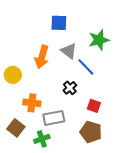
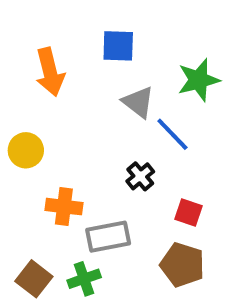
orange arrow: (42, 57) -> (50, 72), moved, turned -30
brown square: (16, 128) -> (34, 279), moved

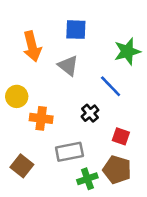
gray triangle: (138, 102) -> (68, 66), moved
orange cross: (64, 207) -> (41, 118), moved
brown square: (34, 279) -> (22, 166), moved
green cross: (84, 279) -> (87, 179), moved

